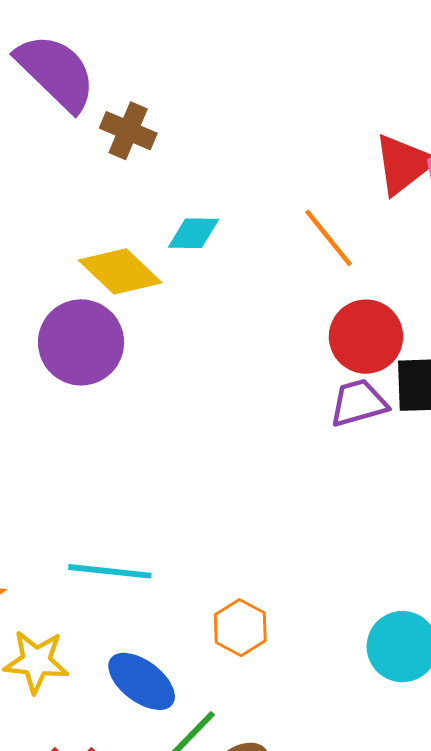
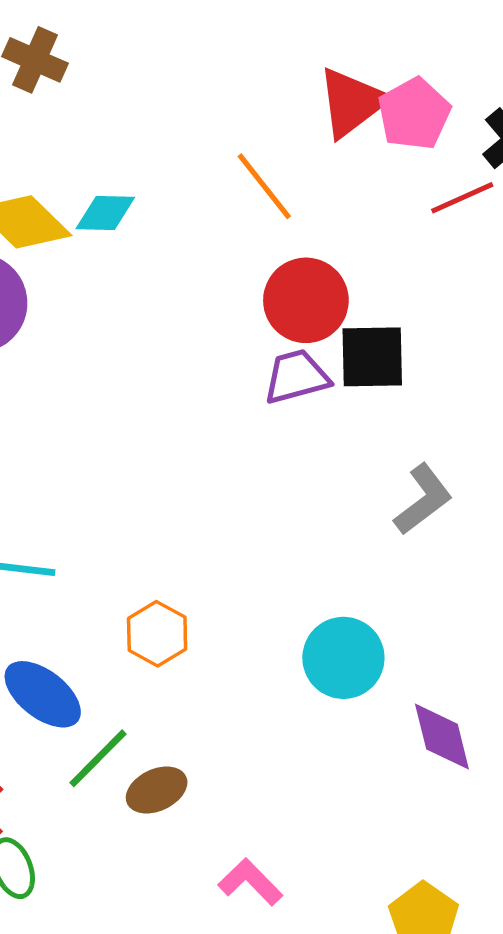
cyan diamond: (193, 233) -> (105, 213), moved

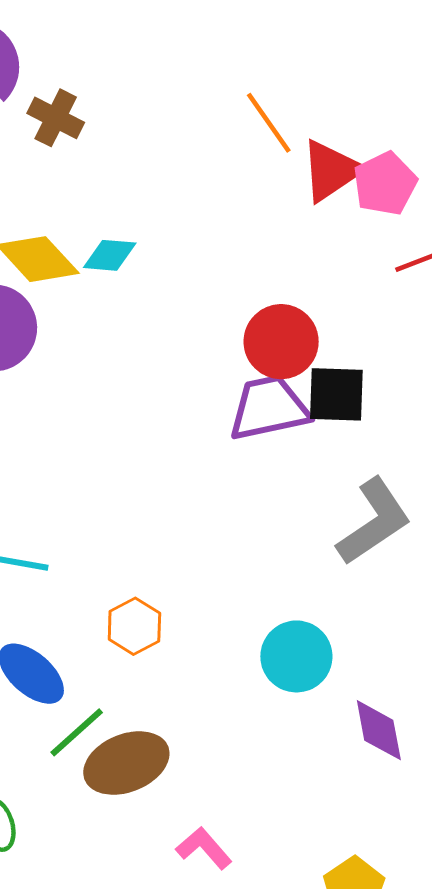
orange line: (264, 186) -> (269, 123), moved
purple trapezoid: (296, 377) -> (269, 408), size x1.4
gray L-shape: (423, 499) -> (374, 522), size x1.4
brown ellipse: (157, 790) -> (126, 763), size x1.6

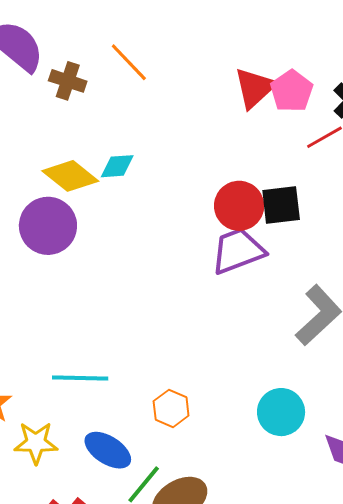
orange line: (269, 123) -> (129, 62), moved
black square: (336, 394) -> (281, 205), moved

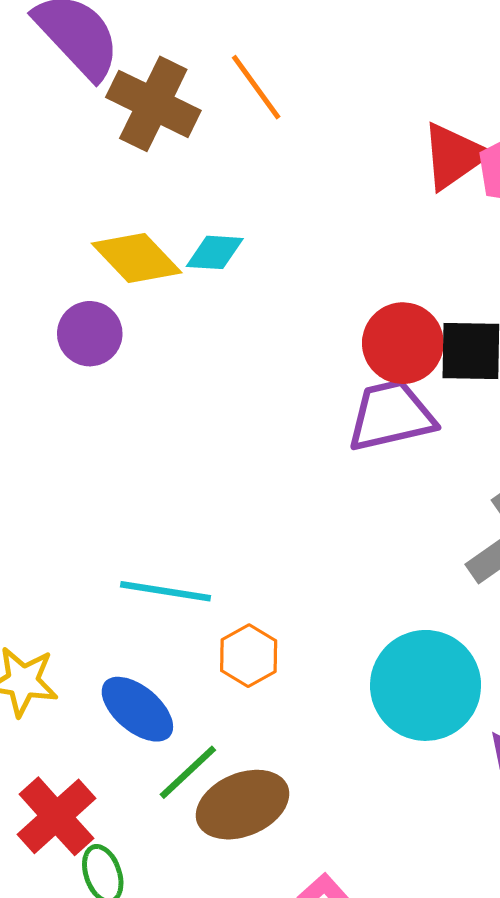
brown cross: (68, 81) -> (153, 104), size x1.5
purple circle: (48, 226) -> (90, 334), size x0.7
cyan line: (80, 378) -> (165, 591), moved
cyan circle: (281, 412) -> (426, 685), size x1.4

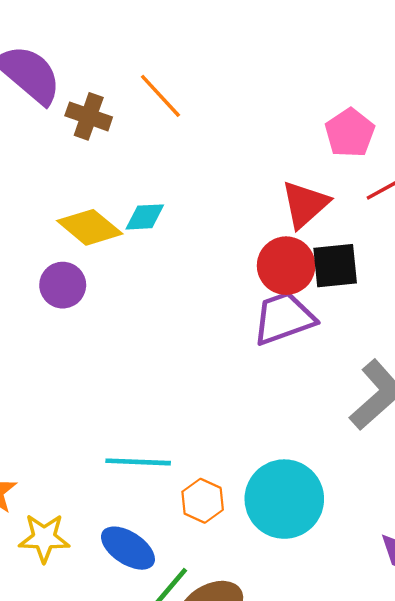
brown cross: (153, 104) -> (89, 116), size x0.7
red triangle: (454, 156) -> (305, 204), moved
cyan circle: (426, 685) -> (284, 499), moved

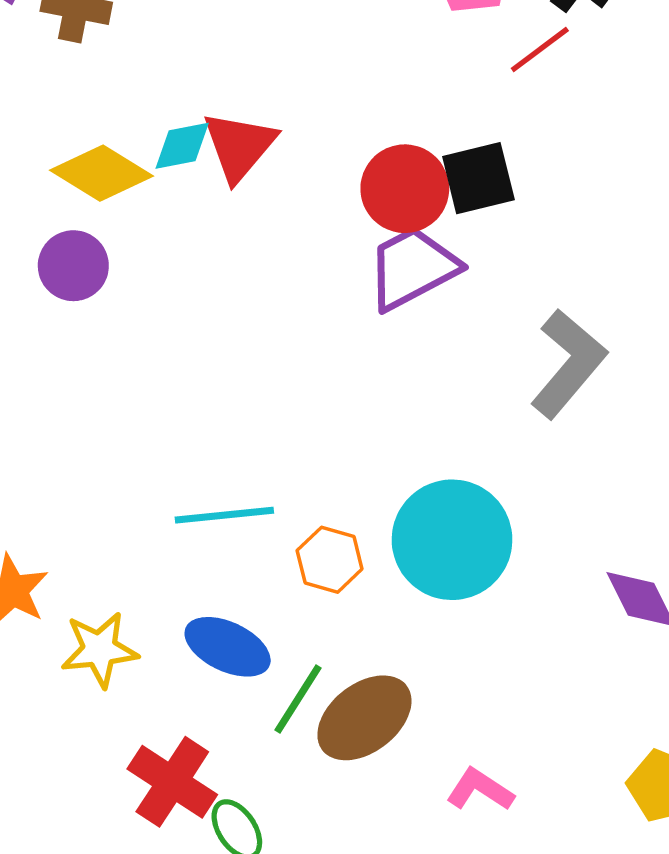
red triangle: (305, 204) -> (239, 146), moved

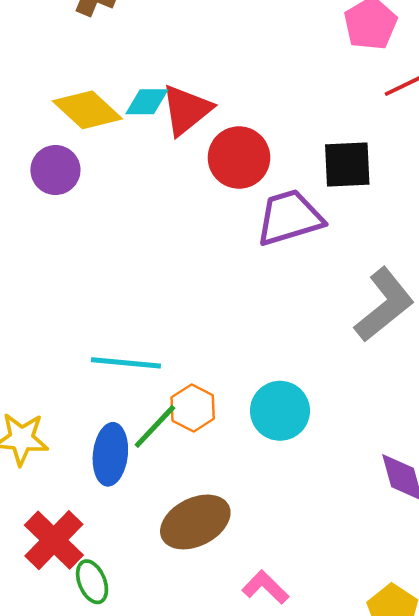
red circle: (405, 189) -> (239, 158), moved
cyan circle: (452, 540) -> (280, 411), size x0.7
blue ellipse: (228, 647) -> (110, 454), turned 60
green line: (298, 699) -> (155, 426), moved

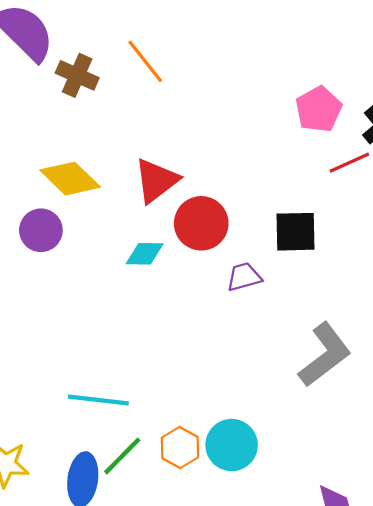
cyan diamond: (147, 102) -> (145, 254), moved
purple trapezoid: (289, 218) -> (244, 277), size x0.6
orange hexagon: (193, 408) -> (180, 448), moved

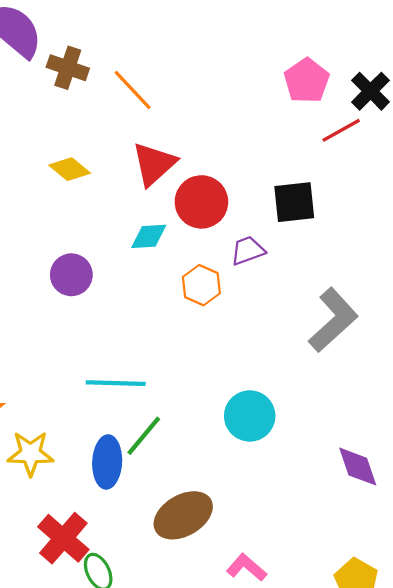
orange line: (145, 61) -> (133, 90), moved
yellow diamond: (70, 179) -> (70, 169), size x0.7
purple circle: (41, 230) -> (71, 275), moved
orange hexagon: (180, 448) -> (201, 285), moved

